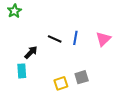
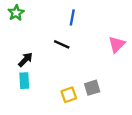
blue line: (75, 38) -> (72, 17), moved
black arrow: (31, 52) -> (25, 60), moved

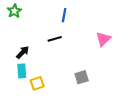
black line: (62, 44) -> (55, 39), turned -40
yellow square: (69, 95) -> (37, 83), moved

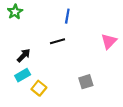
cyan rectangle: (22, 71) -> (23, 75), turned 64
yellow square: (37, 83) -> (39, 88), turned -32

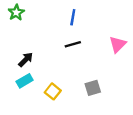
black line: (58, 41) -> (73, 44), moved
yellow square: (39, 88) -> (53, 91), moved

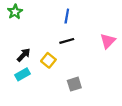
gray square: (93, 88) -> (74, 84), moved
yellow square: (53, 91) -> (48, 60), moved

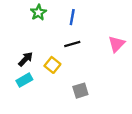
green star: (15, 12) -> (38, 12), moved

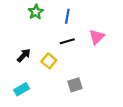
pink triangle: (117, 44) -> (97, 37), moved
cyan rectangle: (24, 80) -> (22, 89), moved

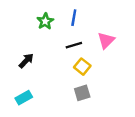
green star: (36, 12) -> (45, 21), moved
yellow square: (49, 61) -> (82, 67), moved

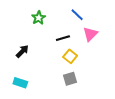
blue line: (74, 18) -> (77, 15), moved, turned -56
cyan rectangle: (24, 98) -> (20, 83), turned 48

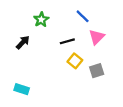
black arrow: (22, 51) -> (23, 42), moved
gray square: (70, 79) -> (97, 71), moved

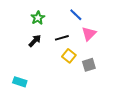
black arrow: (23, 42) -> (35, 41), moved

